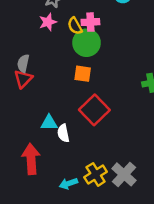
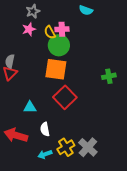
orange square: (83, 74) -> (56, 69), size x1.6
white semicircle: (63, 133) -> (45, 129), moved
red arrow: (31, 159) -> (16, 135), turned -70

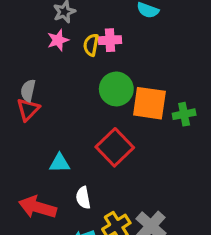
yellow semicircle: (50, 32) -> (91, 45), turned 40
green circle: (59, 45) -> (116, 89), moved
orange square: (56, 69) -> (149, 103), moved

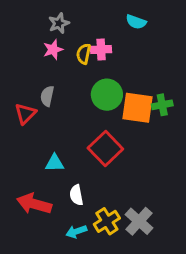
gray semicircle: (28, 91) -> (47, 96), moved
green cross: (184, 114) -> (162, 105), moved

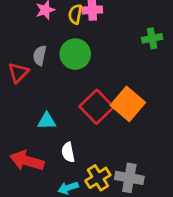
green circle: (107, 95) -> (75, 54), moved
green cross: (162, 105) -> (152, 38), moved
orange square: (137, 108) -> (128, 104), moved, turned 32
gray cross: (139, 221) -> (129, 178), turned -32

